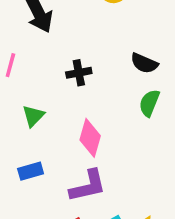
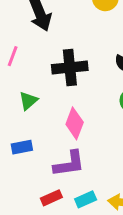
black cross: (79, 73) -> (70, 67), size x1.6

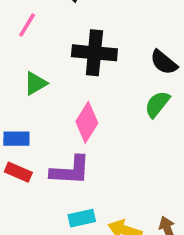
red rectangle: (51, 198) -> (18, 172), moved, turned 36

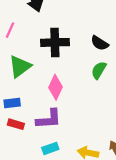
green triangle: (35, 83) -> (20, 66), size x1.5
cyan rectangle: (82, 218) -> (50, 148), moved

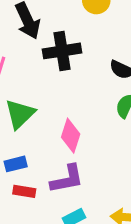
black cross: (55, 42) -> (62, 51), moved

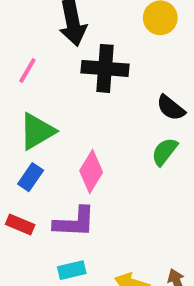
blue rectangle: (16, 164) -> (31, 177), moved, turned -55

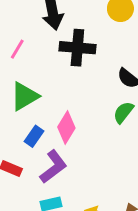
blue rectangle: (31, 177) -> (34, 136), moved
purple L-shape: (74, 222) -> (53, 167), turned -40

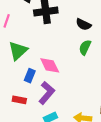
pink diamond: (66, 128) -> (50, 65), turned -45

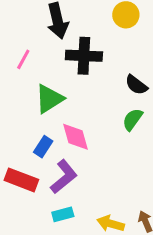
green triangle: (18, 51) -> (49, 99), moved
red rectangle: (19, 100) -> (21, 180), size x1.5

